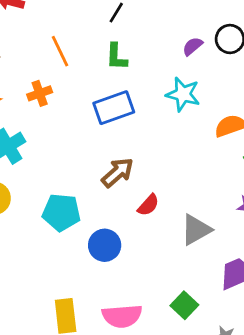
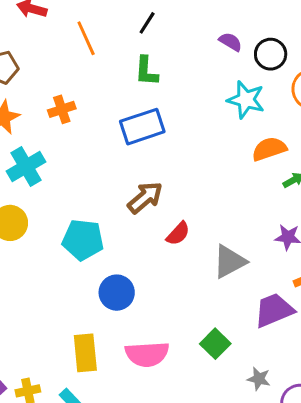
purple semicircle: (193, 46) -> (230, 42), moved, turned 70
orange line: (60, 51) -> (86, 38), moved
cyan star: (183, 94) -> (246, 100), moved
blue circle: (105, 245) -> (117, 293), moved

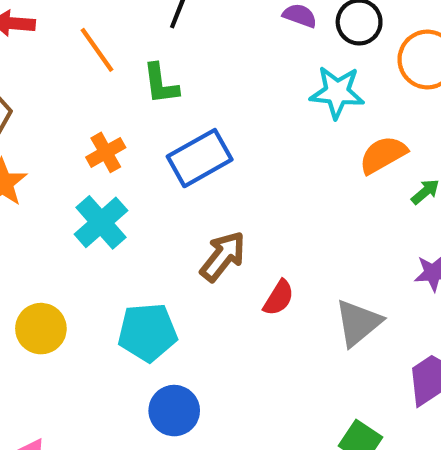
green L-shape: (146, 71) -> (161, 84), moved
orange cross: (62, 109) -> (106, 152), moved
cyan cross: (26, 166) -> (101, 222), moved
blue circle: (117, 293) -> (174, 411), moved

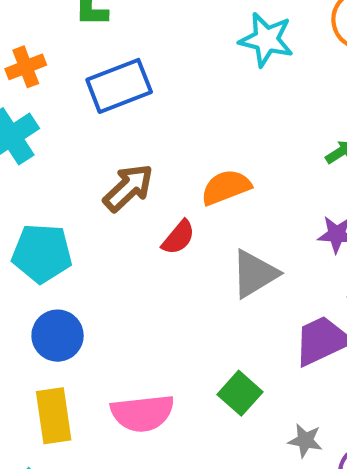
orange semicircle: (383, 155) -> (226, 187), moved

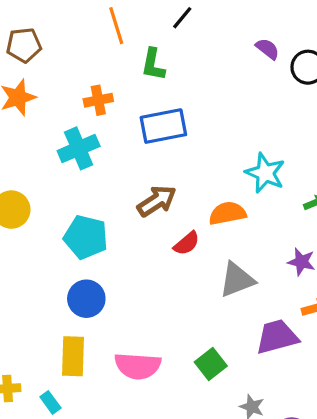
cyan star: (266, 40) -> (265, 173), moved

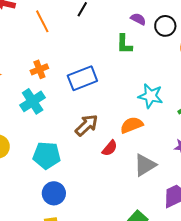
green L-shape: (153, 64) -> (124, 44), moved

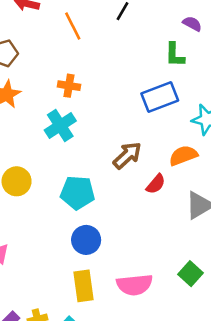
orange cross: (39, 69) -> (69, 86), turned 30
blue rectangle: (82, 78) -> (160, 97), moved

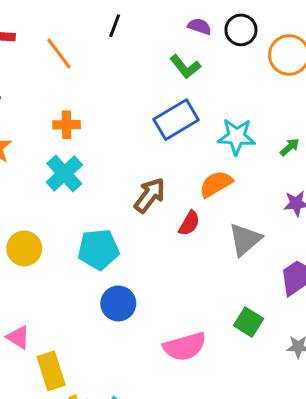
green L-shape: (175, 55) -> (185, 67), turned -30
yellow rectangle: (84, 286) -> (51, 371), moved

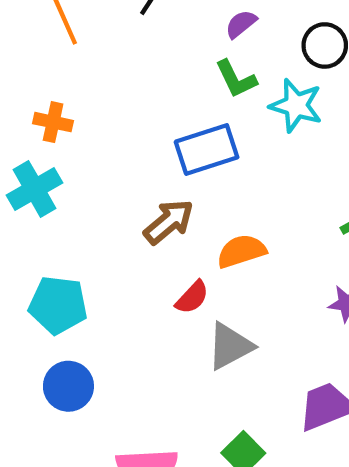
purple semicircle: (199, 26) -> (241, 24), moved, turned -70
cyan star: (236, 137) -> (296, 105), moved
brown arrow: (150, 195) -> (169, 222), moved
gray triangle: (245, 239) -> (230, 346), moved

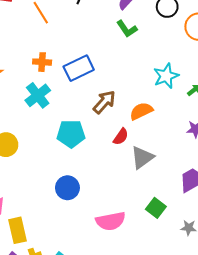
cyan star: (296, 105) -> (166, 76), moved, turned -30
blue rectangle: (207, 149) -> (79, 68), moved
cyan pentagon: (58, 305) -> (71, 134), moved

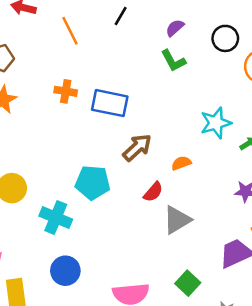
blue rectangle: (79, 68) -> (110, 103), turned 32
cyan cross: (38, 95) -> (56, 218), moved, turned -35
orange semicircle: (141, 111) -> (181, 163), size x0.7
blue circle: (67, 188) -> (65, 271), moved

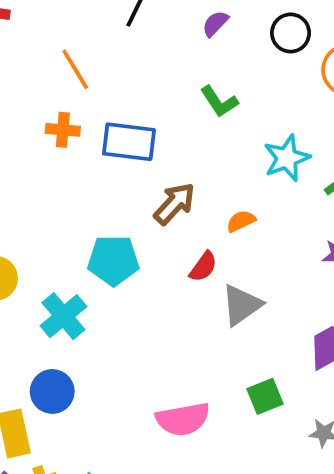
orange line: (70, 31) -> (75, 69), moved
green L-shape: (173, 61) -> (219, 102), moved
cyan cross: (56, 218) -> (63, 316), turned 32
blue circle: (65, 271) -> (52, 391), moved
green square: (188, 283) -> (265, 396), turned 30

